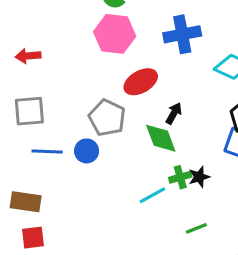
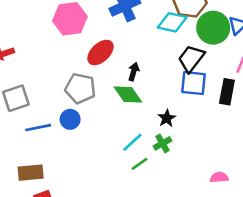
green cross: (180, 177) -> (162, 143), moved
green line: (196, 228) -> (140, 164), moved

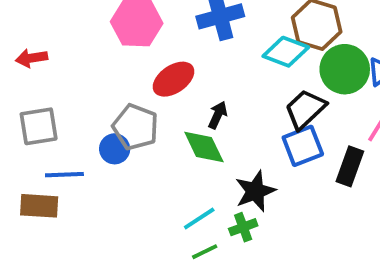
blue square: (193, 83) -> (303, 146), turned -36
black star: (167, 118) -> (255, 191), size x1.5
blue circle: (70, 119) -> (115, 149), moved
brown rectangle: (31, 173) -> (39, 206), moved

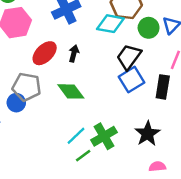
green circle: (345, 69) -> (149, 28), size x0.7
black arrow: (218, 115) -> (74, 53), moved
black star: (255, 191) -> (147, 134), moved
green cross: (243, 227) -> (104, 136), size x1.5

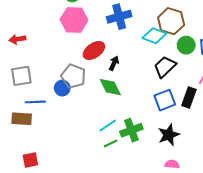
black arrow: (74, 53) -> (114, 63), moved
blue square: (131, 80) -> (165, 100), moved

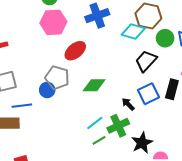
black arrow: (114, 63) -> (128, 104), moved, turned -64
green diamond: (110, 87) -> (94, 85), turned -60
black star: (169, 135) -> (142, 143), moved

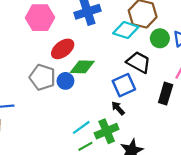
black trapezoid: (146, 61) -> (139, 62), turned 75
green diamond: (94, 85) -> (82, 67), moved
blue circle: (47, 90) -> (65, 81), moved
blue square: (148, 94) -> (124, 85), moved

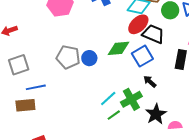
red ellipse: (63, 49) -> (138, 24), moved
green diamond: (82, 67) -> (119, 48), moved
black arrow: (118, 108) -> (150, 82), moved

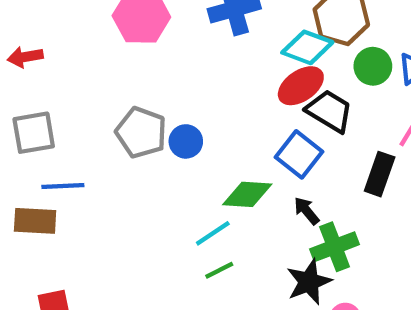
green diamond: (119, 48) -> (247, 194), moved
blue square: (142, 56) -> (299, 154), turned -30
green cross: (131, 99) -> (335, 247), moved

